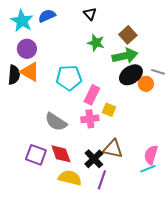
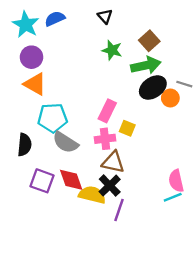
black semicircle: (14, 75) -> (24, 145), moved
cyan pentagon: (69, 78) -> (53, 118), moved
brown triangle: (113, 149) -> (113, 162), moved
pink semicircle: (151, 155) -> (176, 181), turned -30
yellow semicircle: (70, 178) -> (92, 195), moved

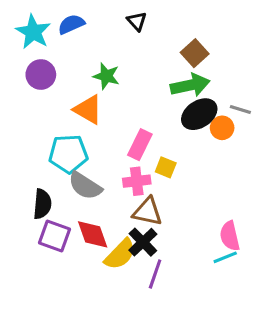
green star: (112, 50) -> (106, 76), moved
orange triangle: (35, 84) -> (88, 110), moved
black semicircle: (24, 145) -> (42, 204), moved
yellow semicircle: (92, 195) -> (120, 254), turned 120

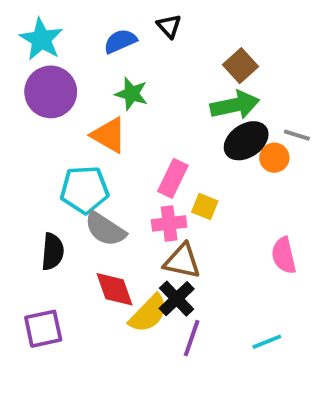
blue semicircle: (71, 24) -> (120, 41), moved
purple circle: (41, 75) -> (51, 92), size x1.4
purple square: (55, 236) -> (43, 329), moved, turned -32
pink semicircle: (230, 236) -> (284, 255), moved
cyan line: (225, 257) -> (267, 342), moved

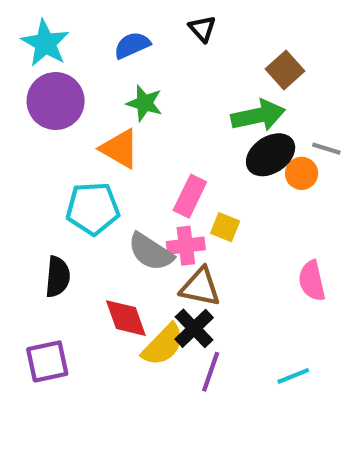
black triangle: (169, 26) -> (202, 29), moved
brown square: (240, 66) -> (285, 70), moved
gray semicircle: (105, 229) -> (151, 252), moved

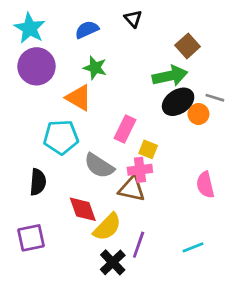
pink cross: (186, 246) -> (140, 170), moved
black cross: (194, 328) -> (113, 262), moved

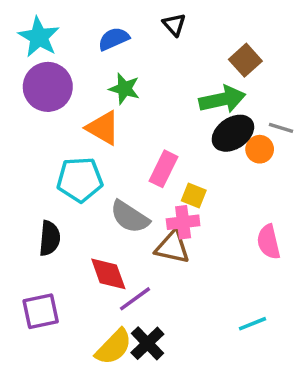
yellow semicircle: (107, 227) -> (114, 347), moved
purple line: (139, 245) -> (135, 299), moved, turned 35

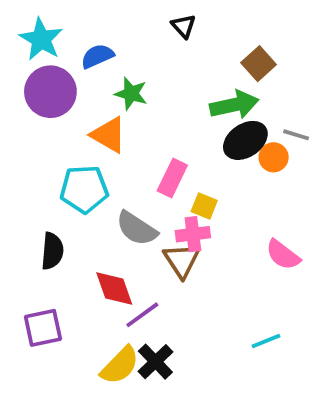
blue semicircle: (114, 39) -> (97, 56), moved
pink semicircle: (269, 242) -> (283, 255), turned -40
brown triangle: (172, 247) -> (182, 260), turned 45

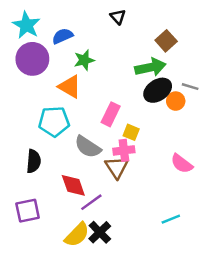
green star: (131, 94) -> (84, 60), turned -30

